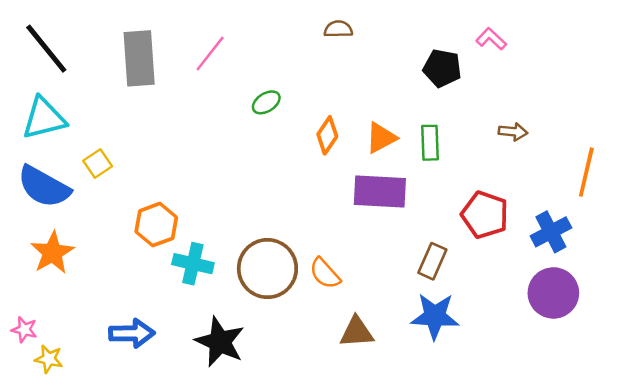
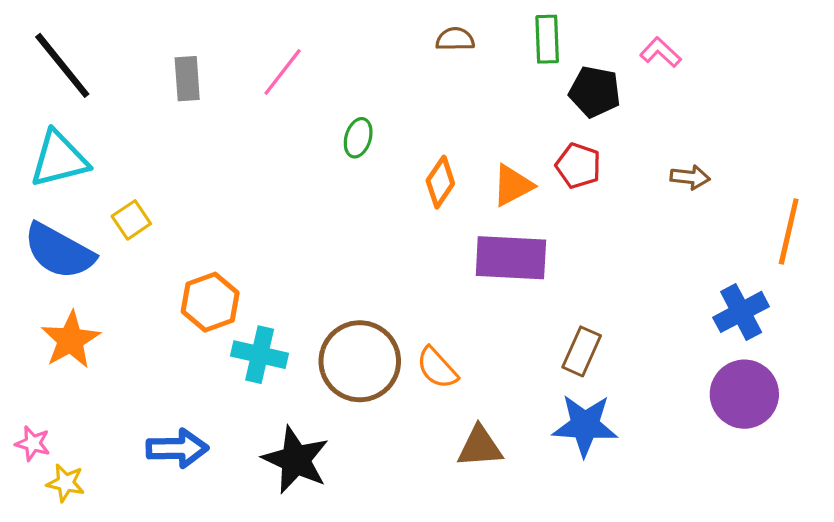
gray rectangle: (139, 58) -> (187, 79), size x0.6
green ellipse: (266, 102) -> (358, 138), turned -40
green rectangle: (430, 143) -> (547, 39), moved
red pentagon: (485, 215) -> (578, 166), moved, size x0.7

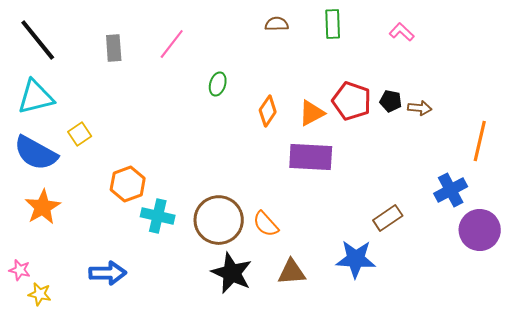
black pentagon: (595, 92) -> (391, 101), moved, size x0.7
red pentagon: (578, 166) -> (352, 101), size x1.4
brown rectangle: (582, 351) -> (388, 218), moved, turned 32
purple circle: (744, 394) -> (480, 230), moved
black star: (296, 460) -> (232, 273), moved

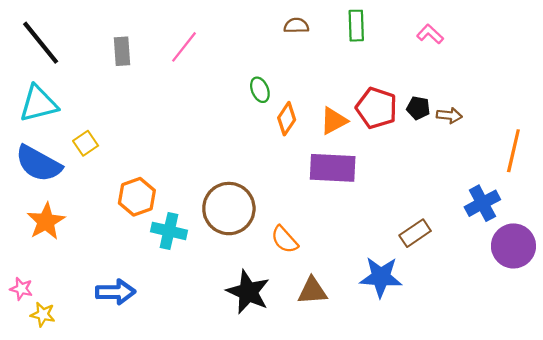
green ellipse: (218, 84) -> (260, 90), moved, turned -40
brown circle: (219, 220) -> (229, 209), moved

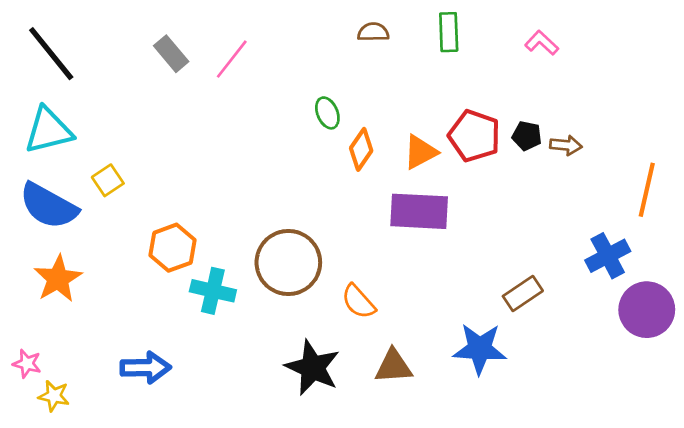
gray rectangle: (122, 51) -> (171, 54), moved, turned -36

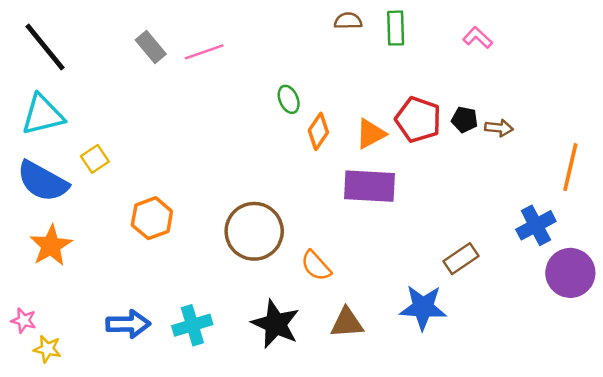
brown semicircle: (373, 32) -> (348, 21), moved
pink line: (232, 59) -> (204, 52), turned 33
cyan cross: (213, 291) -> (192, 325), moved, turned -30

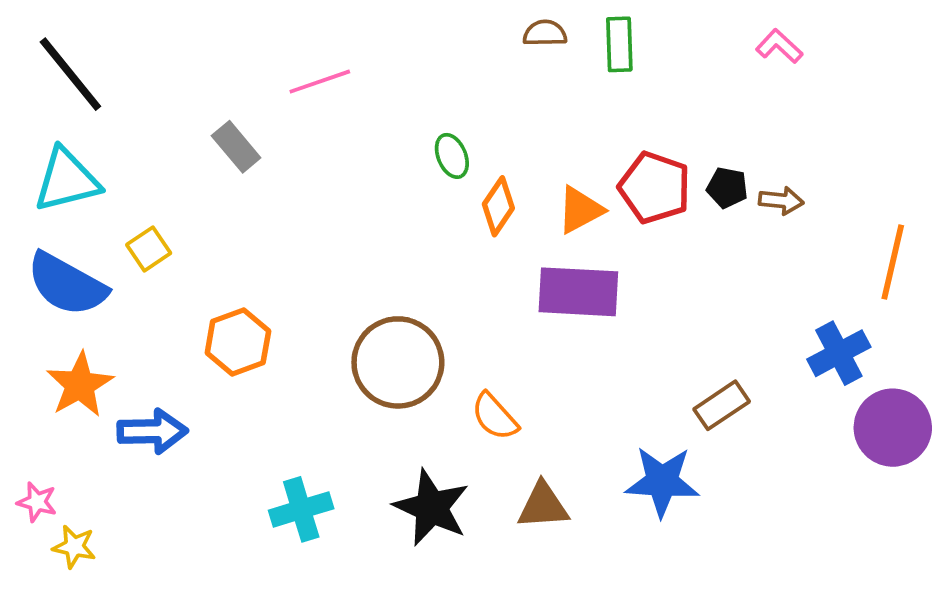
pink L-shape: (478, 38) -> (779, 46), moved
gray rectangle: (151, 47) -> (236, 147), moved
blue arrow: (128, 324) -> (152, 431), moved

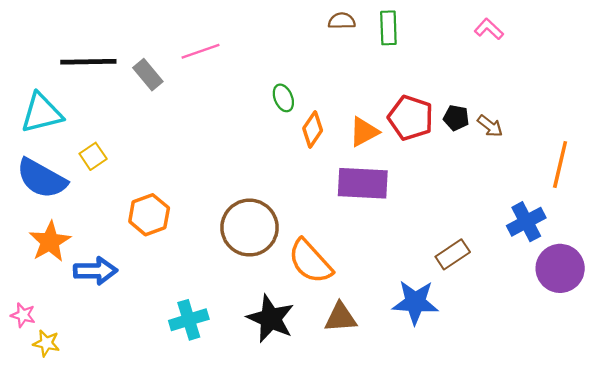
black line: (70, 74) -> (88, 62), moved, turned -52
gray rectangle: (236, 147) -> (148, 75), moved
brown arrow: (781, 201) -> (490, 126), turned 32
orange semicircle: (495, 416) -> (310, 261), size x1.5

